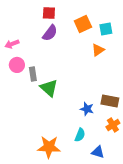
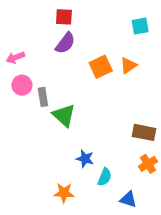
orange square: (83, 24) -> (101, 67), moved
cyan square: (106, 29) -> (140, 26), moved
blue star: (87, 109) -> (85, 159), moved
orange star: (49, 147) -> (64, 193), size x0.7

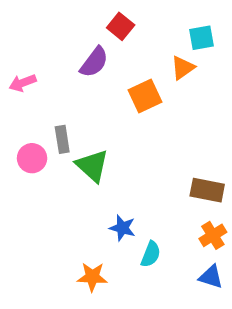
red square: (64, 17) -> (121, 26), moved, turned 36
orange triangle: (128, 65) -> (183, 68), moved
pink circle: (22, 85) -> (32, 158), moved
blue triangle: (128, 199) -> (211, 277), moved

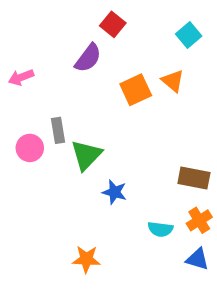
cyan square: (202, 38) -> (189, 35), turned -30
orange triangle: (183, 68) -> (173, 81), moved, turned -45
green triangle: (92, 166) -> (86, 155), turned 32
blue star: (122, 228) -> (115, 192), moved
cyan semicircle: (151, 254) -> (160, 229), moved, turned 75

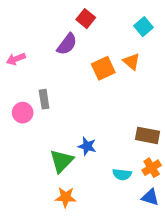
green triangle: (86, 155) -> (62, 161), moved

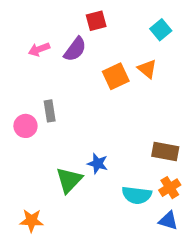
red square: (86, 19) -> (96, 21), turned 36
pink arrow: (16, 59) -> (39, 49), moved
cyan semicircle: (122, 174) -> (137, 195), size x1.4
orange star: (66, 197) -> (32, 221), moved

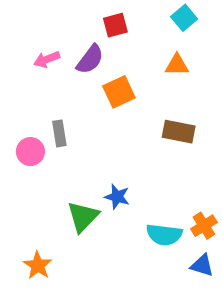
cyan square: (161, 30) -> (184, 18), moved
orange triangle: (147, 69) -> (177, 65), moved, turned -40
orange square: (116, 76) -> (119, 92), moved
brown rectangle: (165, 151) -> (179, 132), moved
orange star: (32, 221) -> (38, 265), turned 30

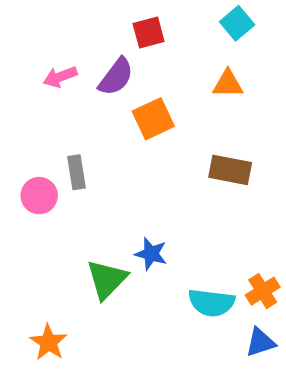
blue triangle: (202, 265) -> (260, 342), turned -35

